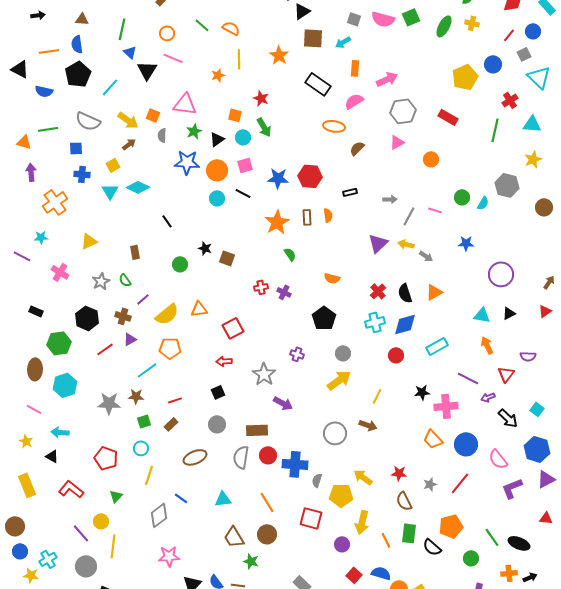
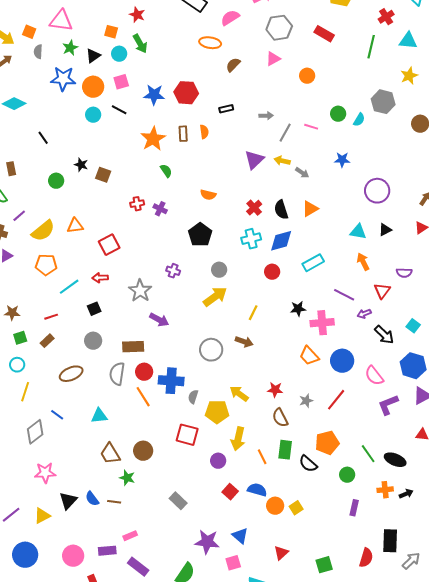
cyan line: (147, 370) -> (69, 287), moved
orange line: (267, 502) -> (143, 397), moved

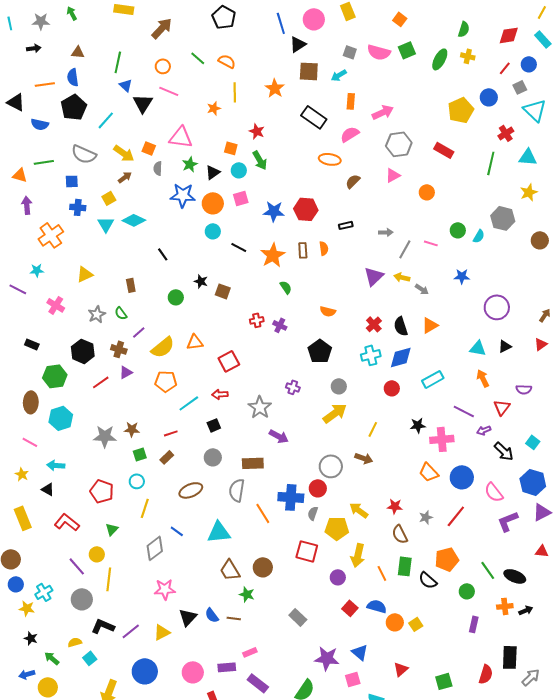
black line: (119, 110) -> (239, 247), moved
red circle: (144, 372) -> (318, 488), moved
cyan triangle: (99, 416) -> (219, 532), size x1.4

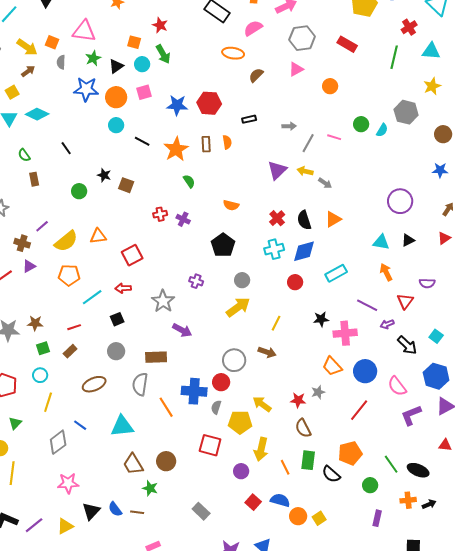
blue star: (462, 276) -> (440, 170), moved
green semicircle: (121, 313) -> (24, 155), moved
gray star: (426, 517) -> (318, 392), moved

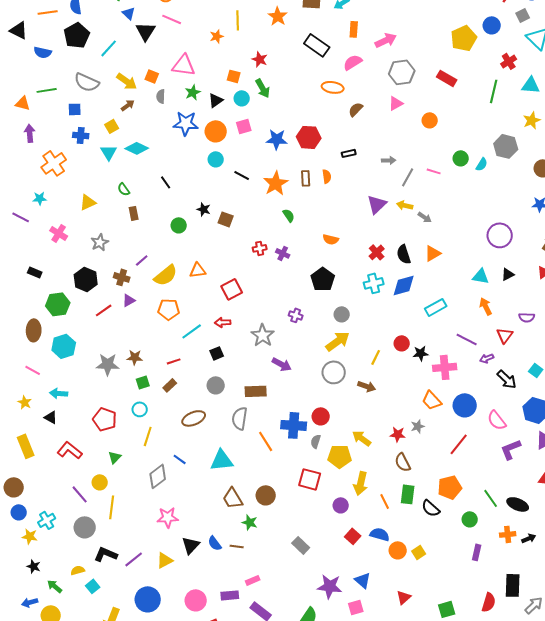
red circle: (295, 282) -> (402, 343), moved
gray circle: (234, 360) -> (334, 372), moved

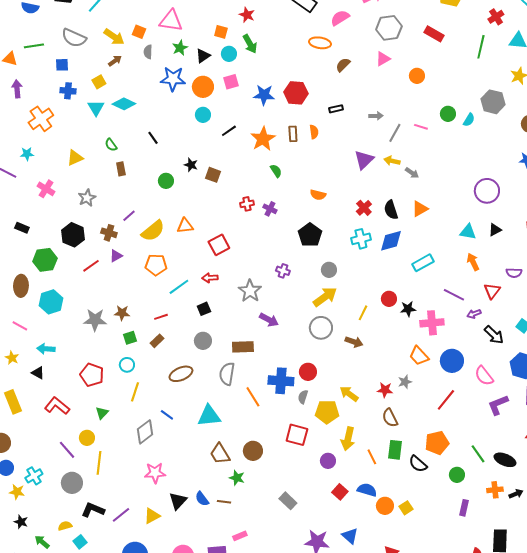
black line: (242, 175) -> (229, 131), turned -63

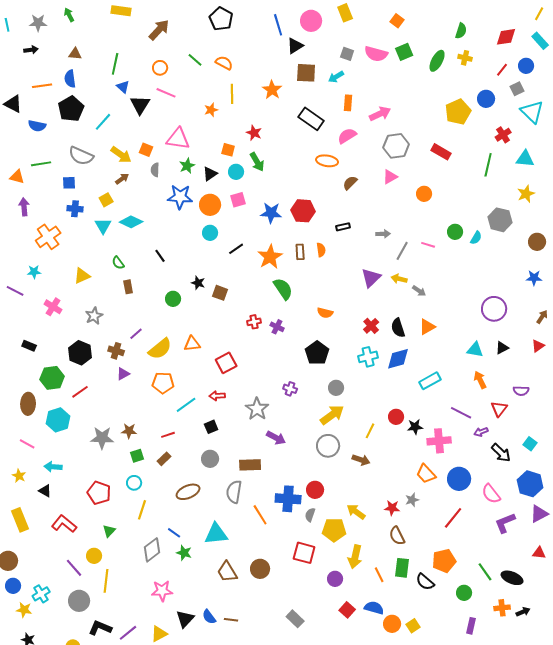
green semicircle: (276, 171) -> (283, 289), size x1.6
red line: (91, 266) -> (80, 392), moved
green star: (237, 478) -> (184, 553), moved

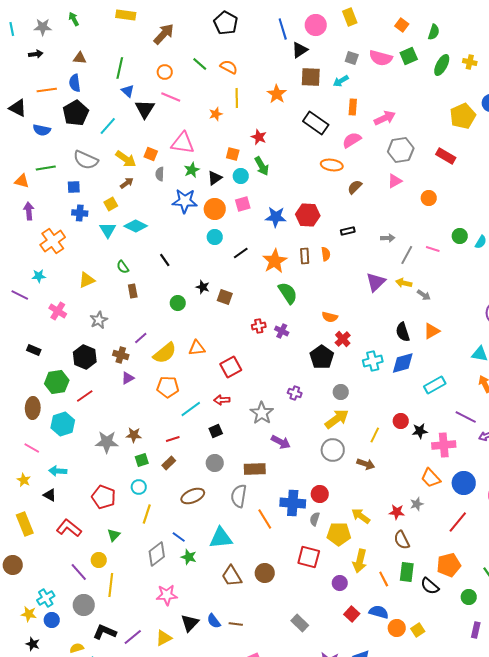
green semicircle: (461, 31) -> (434, 32), moved
red cross: (371, 326) -> (343, 339), moved
blue circle: (13, 586) -> (52, 620), moved

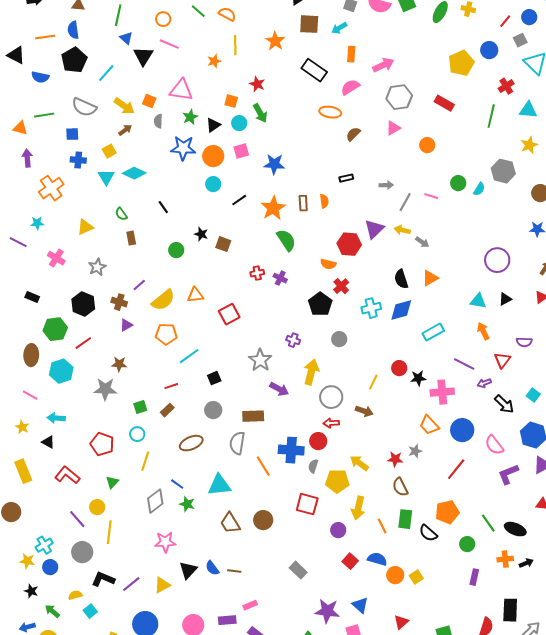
red hexagon: (308, 215) -> (349, 244), moved
red arrow: (222, 400) -> (331, 423), moved
yellow arrow: (337, 419) -> (311, 372), moved, turned -40
brown star: (134, 435) -> (119, 364), moved

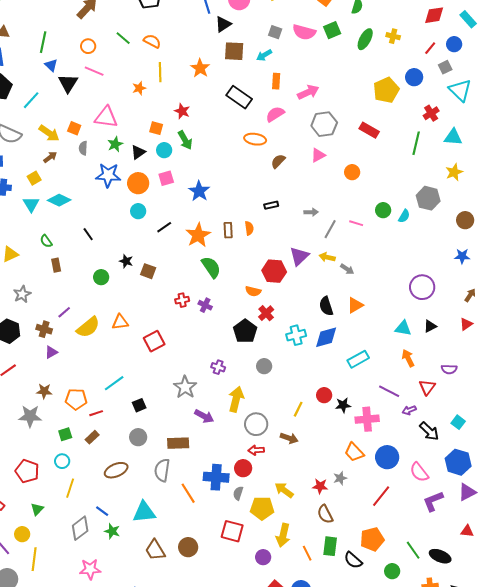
blue star: (274, 164) -> (199, 191), turned 30
orange pentagon: (166, 334) -> (76, 399), moved

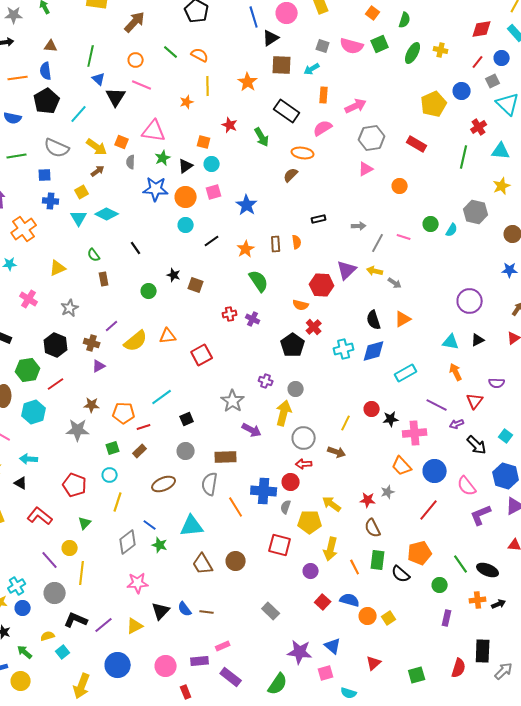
green arrow: (185, 140) -> (262, 137), moved
brown semicircle: (278, 161) -> (291, 175), moved
orange star: (198, 235) -> (246, 249), size x0.7
gray circle: (264, 366) -> (296, 389), moved

